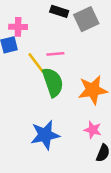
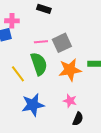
gray square: (86, 19) -> (62, 43), moved
yellow line: (36, 63) -> (18, 74), moved

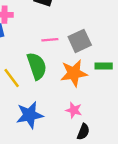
pink line: (41, 42) -> (50, 40), moved
gray square: (62, 43) -> (80, 41), moved

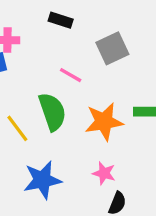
pink line: (50, 40) -> (71, 75), turned 35
gray square: (80, 41) -> (112, 48), moved

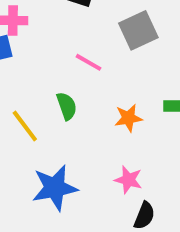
green semicircle: (52, 112) -> (67, 106), size x0.6
orange star: (104, 122) -> (128, 118), size x0.6

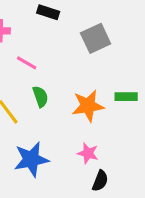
pink line: (89, 62) -> (27, 63), moved
orange star: (128, 118) -> (88, 106), size x1.5

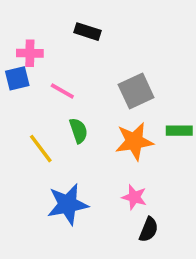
gray square: (96, 38) -> (136, 91), moved

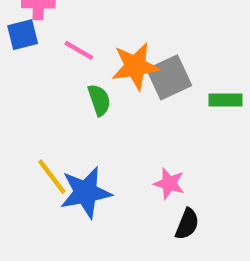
gray square: (136, 91) -> (169, 77), moved
orange star: (134, 141) -> (135, 66), moved
yellow line: (41, 149) -> (52, 177), moved

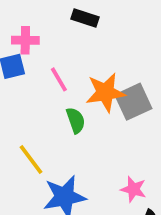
pink line: (79, 50) -> (59, 79), turned 30
yellow line: (52, 177) -> (31, 159), moved

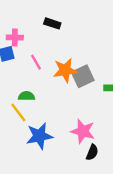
green semicircle: (76, 120) -> (27, 96), moved, turned -70
pink star: (133, 189) -> (83, 131), size x1.5

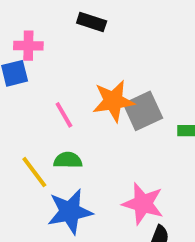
pink line: (36, 62) -> (64, 115), moved
green semicircle: (27, 96) -> (68, 160), moved

